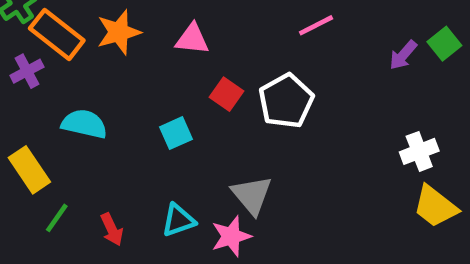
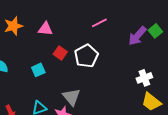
purple arrow: (403, 55) -> (137, 36), size x1.5

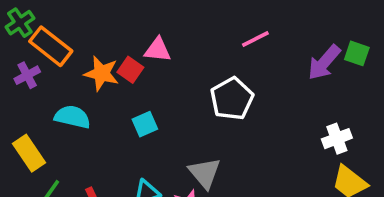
orange star: (13, 26) -> (101, 73), moved, turned 30
green square: (155, 31) -> (357, 53), turned -32
red square: (60, 53) -> (130, 70), moved

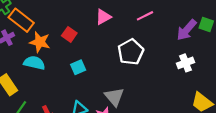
pink triangle: (158, 50) -> (103, 17), moved, turned -35
orange star: (101, 73) -> (40, 42), moved
white cross: (337, 139) -> (186, 63), moved

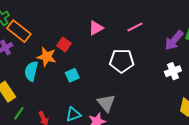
orange star: (40, 42) -> (47, 57), moved
white pentagon: (131, 52) -> (122, 61), turned 30
cyan semicircle: (34, 63) -> (31, 71), turned -90

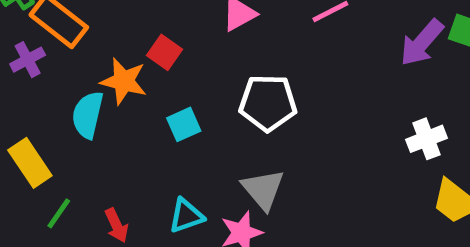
white pentagon: (122, 61) -> (268, 103), moved
white cross: (173, 71) -> (426, 139), moved

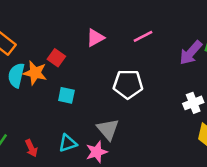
white pentagon: (268, 103) -> (128, 84), moved
cyan semicircle: (88, 115) -> (16, 75), moved
cyan square: (184, 124) -> (66, 95), turned 36

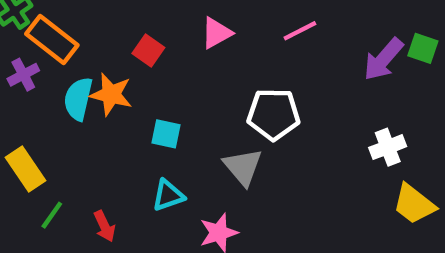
red square: (56, 58) -> (148, 51), moved
gray triangle: (108, 129) -> (243, 167), moved
cyan triangle: (68, 143) -> (168, 195), moved

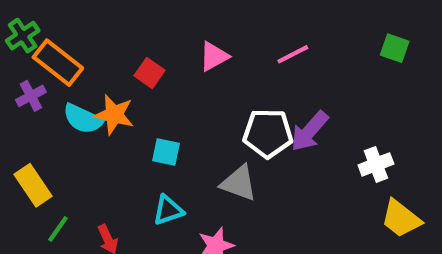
green square: (423, 48) -> (395, 48), moved
purple arrow: (383, 59) -> (309, 131), moved
cyan semicircle: (78, 99) -> (83, 119), turned -78
gray triangle: (243, 167) -> (239, 183), turned -30

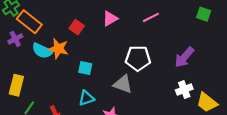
purple arrow: (309, 131) -> (184, 57), moved
white cross: (376, 164) -> (184, 90), moved
yellow rectangle: (33, 185) -> (16, 85), turned 48

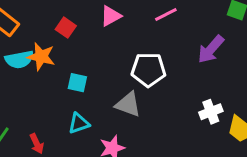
cyan semicircle: (42, 51) -> (19, 59), turned -36
purple arrow: (184, 57) -> (211, 49), moved

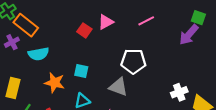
red square: (66, 28) -> (84, 30), moved
purple arrow: (211, 49) -> (189, 35), moved
orange star: (41, 57) -> (55, 83), moved

